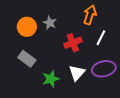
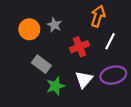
gray rectangle: (27, 59) -> (41, 64), moved

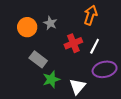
white line: (110, 41) -> (95, 46), moved
white triangle: (84, 79) -> (77, 86), moved

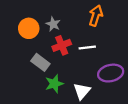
red cross: (73, 43) -> (62, 45), moved
white line: (95, 46) -> (87, 47), moved, turned 56

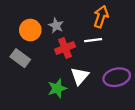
white line: (87, 47) -> (93, 40), moved
gray rectangle: (40, 62) -> (20, 58), moved
white triangle: (82, 91) -> (80, 76), moved

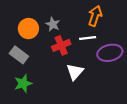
purple ellipse: (117, 77) -> (110, 53), moved
green star: (57, 88) -> (23, 83), moved

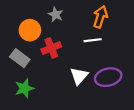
gray star: (53, 24) -> (56, 14), moved
red cross: (61, 45) -> (51, 48), moved
purple ellipse: (110, 53) -> (108, 77), moved

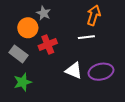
gray star: (56, 14) -> (44, 13), moved
white triangle: (79, 76) -> (74, 71), turned -48

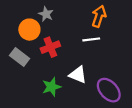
purple ellipse: (101, 72) -> (109, 90), moved, turned 60
green star: (23, 82) -> (51, 87), moved

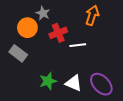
white line: (91, 39) -> (78, 45), moved
red cross: (50, 47) -> (58, 33), moved
white triangle: (78, 75) -> (74, 83), moved

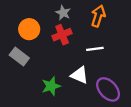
gray star: (43, 13) -> (63, 13), moved
white line: (78, 45) -> (95, 49), moved
white triangle: (74, 83) -> (80, 75), moved

